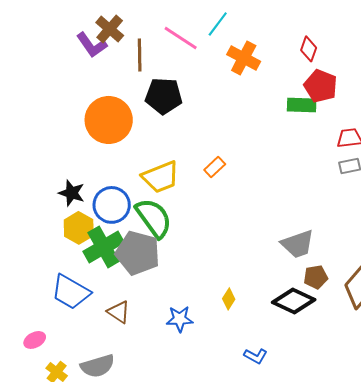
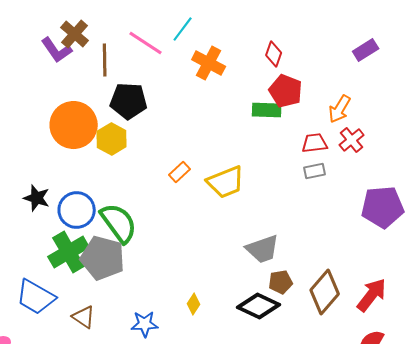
yellow trapezoid: (161, 177) -> (226, 182), moved
yellow hexagon: (79, 228) -> (112, 139), moved

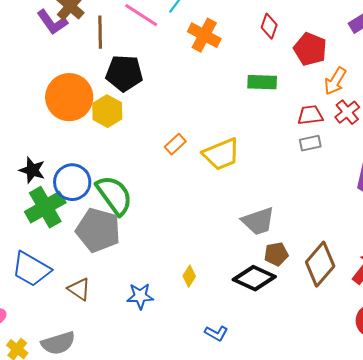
red pentagon: (286, 91) -> (310, 49), moved
green cross: (69, 252) -> (45, 207), moved

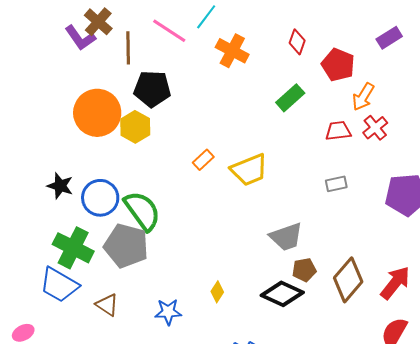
green rectangle: (262, 82) -> (290, 98), turned -44
gray rectangle: (310, 143) -> (336, 184), moved
green cross: (45, 207) -> (73, 248), moved, turned -33

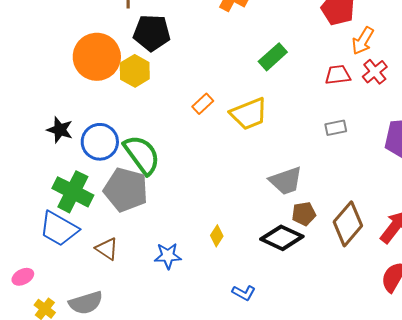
green rectangle: (290, 98) -> (273, 57), moved

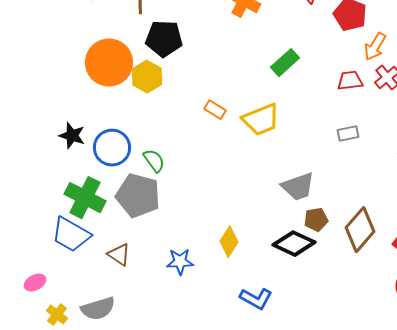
orange rectangle: (203, 104) -> (215, 110), turned 75
green semicircle: (142, 155) -> (154, 161), size x0.6
yellow diamond: (217, 236) -> (229, 242), size x1.4
blue L-shape: (244, 293) -> (256, 299), size x1.4

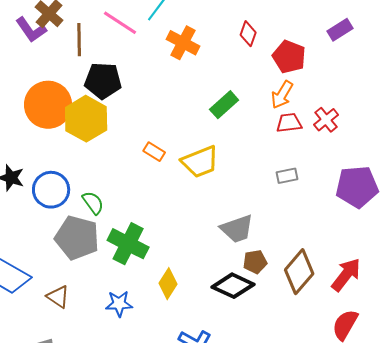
orange arrow: (375, 47) -> (282, 95), moved
yellow hexagon: (147, 77) -> (86, 119), size x1.4
green cross: (85, 198) -> (128, 244), moved

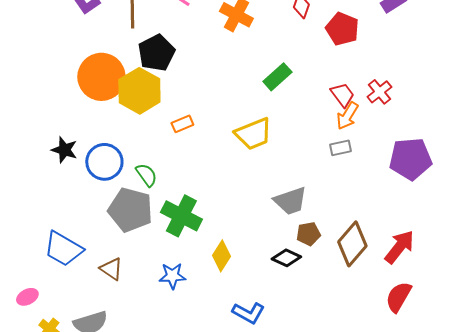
black pentagon: (103, 81) -> (156, 53), turned -30
orange arrow: (282, 95) -> (347, 116), moved
red trapezoid: (289, 123) -> (342, 95), turned 60
orange rectangle: (154, 152) -> (182, 124), moved, turned -55
black diamond: (233, 286) -> (286, 258), size x0.7

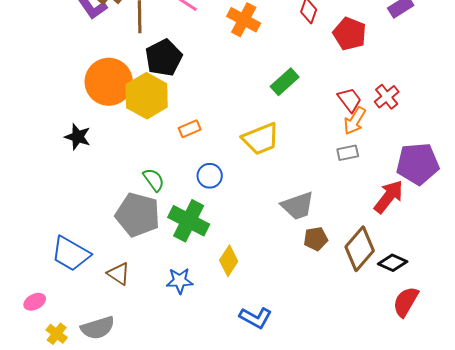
black star: (64, 150) -> (78, 137), moved
blue circle: (104, 162) -> (210, 176), moved, size x0.7
red arrow: (399, 247) -> (389, 197), moved
black diamond: (286, 258) -> (393, 263), moved

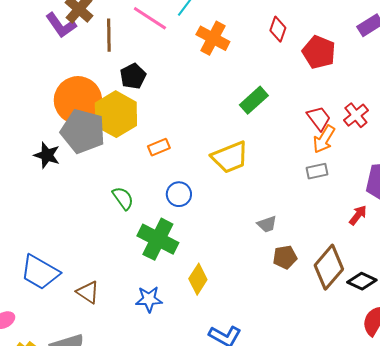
black pentagon: (164, 58) -> (133, 76), size x0.7
red arrow: (389, 197) -> (358, 215), size x0.6
gray trapezoid: (298, 206) -> (267, 224), size x0.6
gray pentagon: (138, 215) -> (83, 131), moved

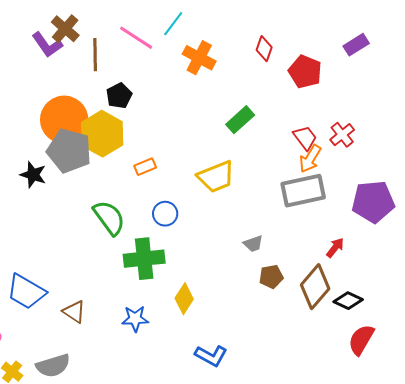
gray rectangle: (317, 171) -> (303, 191), size x2.0
green semicircle: (123, 198) -> (109, 218), size x1.5
red arrow: (358, 215) -> (335, 248), moved
green cross: (158, 239) -> (144, 259), turned -33

